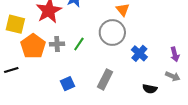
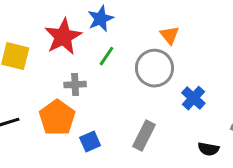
green line: (79, 44) -> (107, 56), moved
orange pentagon: (33, 46) -> (57, 118), moved

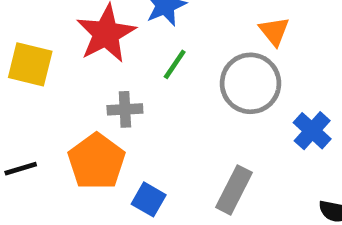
blue square: (90, 141) -> (149, 199), turned -36

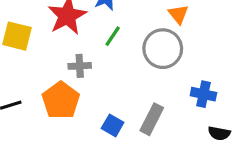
blue cross: (312, 131) -> (203, 94), moved, turned -30
blue square: (149, 199) -> (113, 125), moved

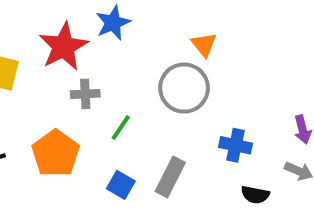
green line: (113, 36) -> (121, 128), moved
gray cross: (80, 66) -> (85, 94), moved

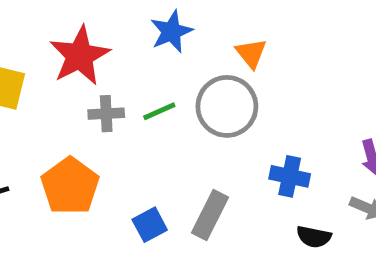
blue star: (113, 23) -> (171, 32), moved
green line: (121, 128) -> (159, 111), moved, turned 32
blue square: (121, 185) -> (150, 225), turned 32

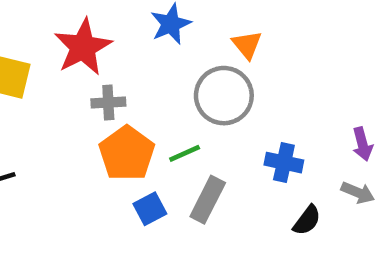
green line: (159, 111) -> (185, 153), moved
orange pentagon: (70, 186) -> (127, 153), moved
black semicircle: (314, 237) -> (307, 220), turned -64

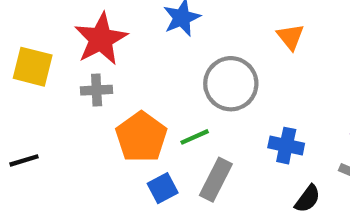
orange triangle: (247, 45) -> (290, 37), moved
gray cross: (108, 102) -> (97, 90), moved

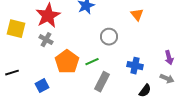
gray circle: (231, 84) -> (109, 37), size x0.7
gray cross: (97, 90) -> (46, 40), turned 32
blue square: (163, 188) -> (42, 86), moved

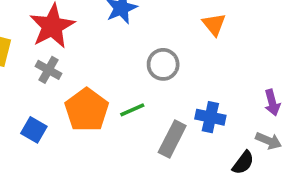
gray rectangle: (102, 82) -> (172, 139), moved
blue square: (42, 86) -> (34, 130), moved, turned -32
black semicircle: (145, 91) -> (243, 163), moved

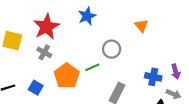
green line: (132, 110) -> (92, 67), moved
blue cross: (210, 117) -> (153, 77), moved

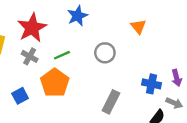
green line: (92, 67) -> (62, 55), moved
blue square: (36, 88) -> (20, 96), turned 32

